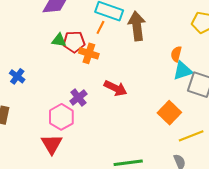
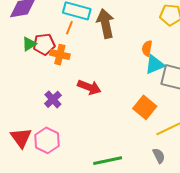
green triangle: (59, 40) -> (29, 44), turned -35
pink hexagon: (61, 117) -> (47, 140), moved
red triangle: (52, 144) -> (21, 138), moved

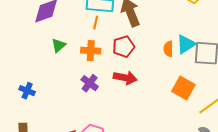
red pentagon: (44, 44) -> (124, 47), moved
orange semicircle: (147, 48) -> (168, 49), moved
purple cross: (53, 99) -> (90, 83), moved

